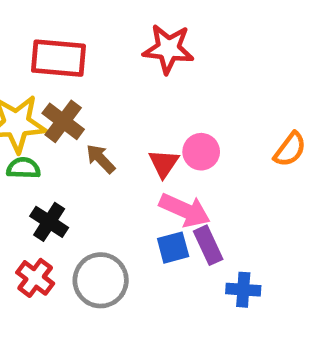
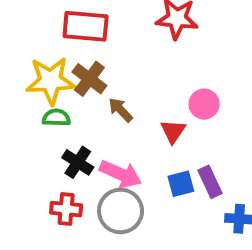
red triangle: (164, 163) -> (173, 131), moved
pink arrow: (185, 210) -> (121, 174), moved
red cross: (35, 278) -> (66, 209), turned -32

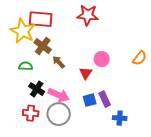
yellow star: (51, 81) -> (23, 31), moved, turned 30

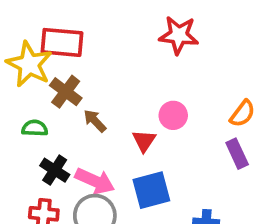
red star: (88, 15) -> (179, 35), moved
purple rectangle: (105, 99) -> (237, 154), moved
blue square: (90, 100) -> (151, 190), size x1.5

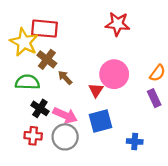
pink circle: (173, 115) -> (114, 74), size x1.6
green semicircle: (35, 128) -> (27, 82), size x1.5

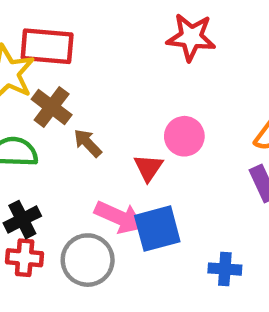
pink circle: (114, 74) -> (184, 136), size x0.7
black cross: (40, 108) -> (22, 220), moved, turned 30
pink arrow: (65, 115) -> (119, 217), moved

